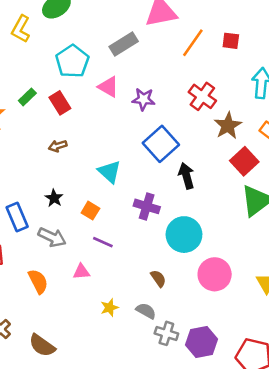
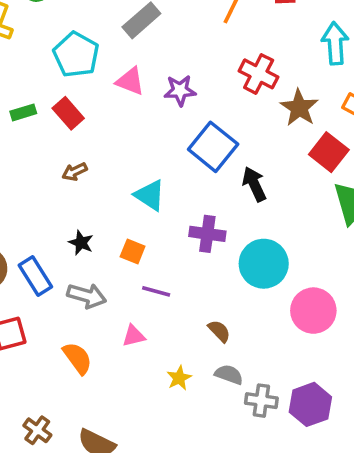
green rectangle: (27, 97) -> (23, 112), turned 36
brown semicircle: (158, 278) -> (219, 331), moved

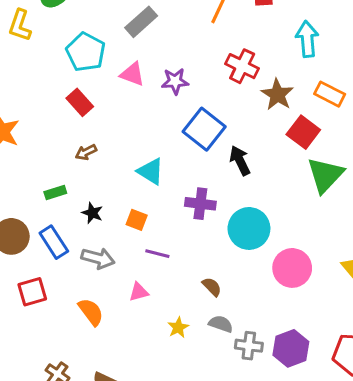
green rectangle: (23, 112) -> (55, 193), moved

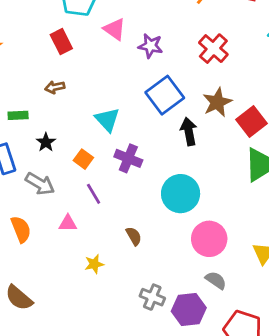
brown star: (277, 95) -> (217, 102), moved
purple cross: (200, 204) -> (128, 158), moved
purple line: (157, 254) -> (94, 194), turned 30
gray semicircle: (221, 324) -> (216, 280), moved

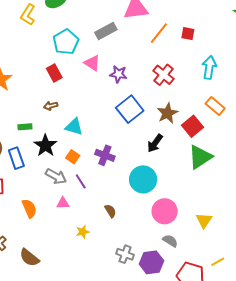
cyan triangle: (107, 120) -> (74, 127), moved, turned -30
black arrow: (189, 131) -> (155, 143), moved, turned -132
black star: (46, 142) -> (45, 146), size x1.6
gray arrow: (40, 184) -> (56, 176), moved

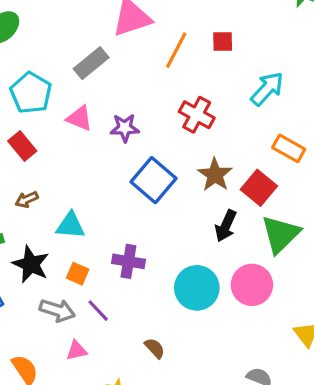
cyan arrow: (209, 67) -> (267, 89), turned 45
black arrow: (155, 143) -> (226, 226), moved
pink circle: (165, 211) -> (252, 285), moved

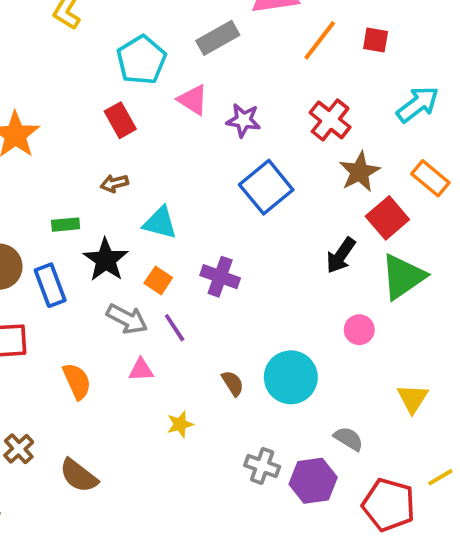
brown star: (215, 175) -> (360, 172), moved
pink circle: (252, 285) -> (359, 330), size x0.6
cyan circle: (197, 288) -> (291, 377), moved

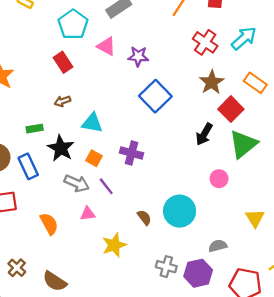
red cross: (330, 120) -> (205, 42), moved
yellow star: (180, 424) -> (114, 245), size x1.5
gray semicircle: (349, 439) -> (218, 246), turned -42

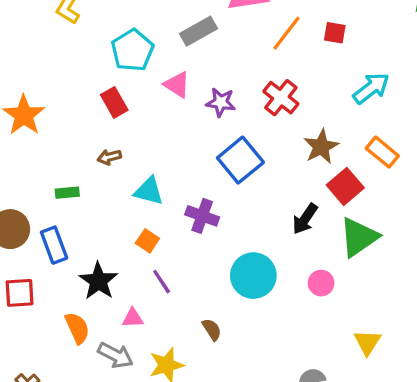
red cross: (205, 42) -> (281, 98), moved
black star: (61, 148) -> (98, 281), moved
purple cross: (132, 153) -> (202, 216), moved
gray arrow: (77, 183) -> (115, 355), moved
cyan circle: (180, 211) -> (253, 276), moved

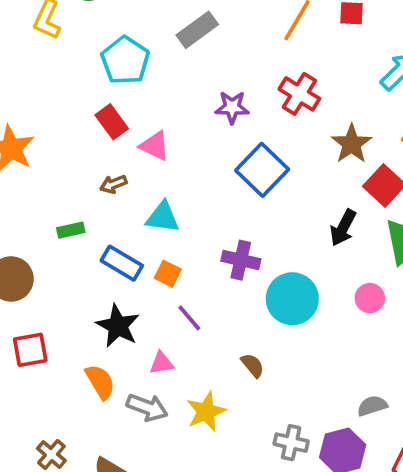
pink triangle: (177, 85) -> (155, 146), moved
purple cross: (202, 216) -> (241, 260), moved
blue rectangle: (54, 245) -> (122, 263), moved, turned -32

